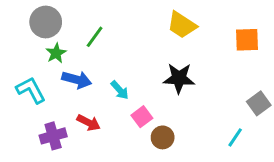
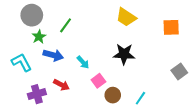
cyan line: (235, 137) -> (140, 98), moved

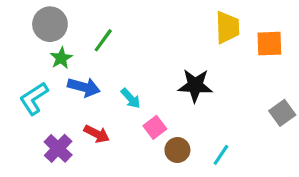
yellow trapezoid: (126, 17) -> (227, 27), moved, turned -125
cyan L-shape: (22, 62) -> (34, 98), turned -95
purple cross: (37, 94) -> (58, 148), turned -30

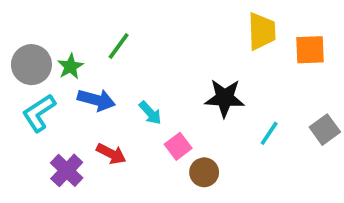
gray circle: (50, 24) -> (31, 65), moved
cyan line: (221, 155) -> (269, 133), moved

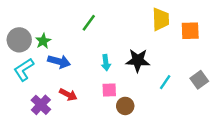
green line: (119, 46) -> (89, 23), moved
cyan arrow: (150, 113) -> (106, 63), moved, turned 35
pink square: (178, 146) -> (109, 90), turned 35

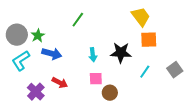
yellow trapezoid: (161, 19) -> (141, 17), turned -35
orange square: (190, 31) -> (149, 40), moved

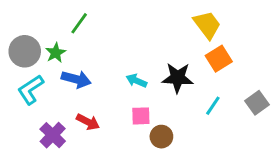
green line: (78, 20) -> (79, 23), moved
orange square: (149, 40) -> (219, 59), turned -30
cyan arrow: (93, 55) -> (136, 81), turned 120

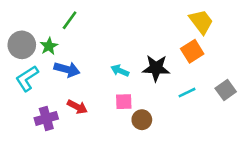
yellow trapezoid: (207, 25) -> (201, 22), moved
cyan line: (213, 106) -> (187, 93), turned 30
purple cross: (53, 135) -> (46, 118), turned 30

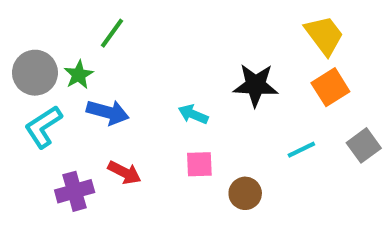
orange square: (192, 51) -> (330, 87), moved
black star: (156, 68) -> (256, 85), moved
brown circle: (142, 120) -> (245, 193), moved

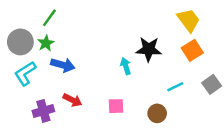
green line: (112, 33) -> (49, 18), moved
cyan arrow: (193, 114) -> (126, 66), moved, turned 49
pink square: (199, 164) -> (116, 106), moved
brown circle: (245, 193) -> (157, 113), moved

